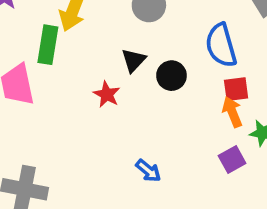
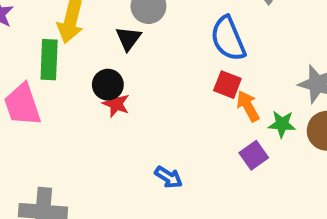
black triangle: (133, 60) -> (128, 38), moved
black circle: (171, 76) -> (108, 85), moved
red square: (236, 89) -> (227, 85), moved, turned 36

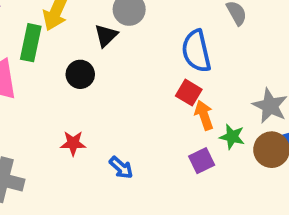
red star: (116, 104) -> (73, 143), moved, turned -30

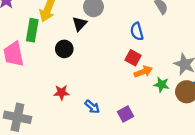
blue semicircle: (196, 51) -> (137, 31), size x0.7
orange arrow: (204, 115) -> (143, 72), turned 90
purple square: (202, 161) -> (125, 114), moved

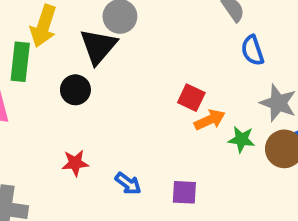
black triangle: (79, 24) -> (98, 46), size x1.5
blue semicircle: (137, 31) -> (252, 50), moved
purple square: (125, 114) -> (184, 192), turned 35

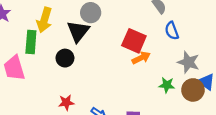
red square: (191, 98) -> (134, 41), moved, size x1.5
orange arrow: (210, 120) -> (141, 58), moved

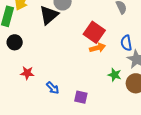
blue semicircle: (172, 31) -> (126, 43), moved
black circle: (65, 58) -> (15, 42), moved

